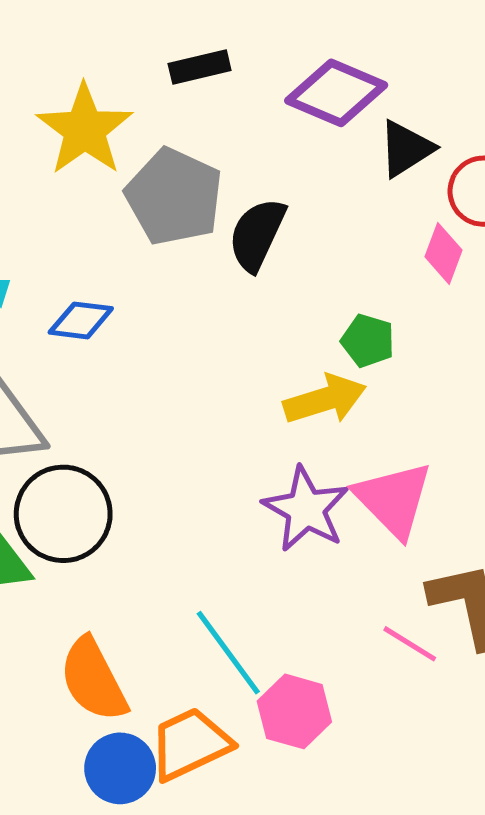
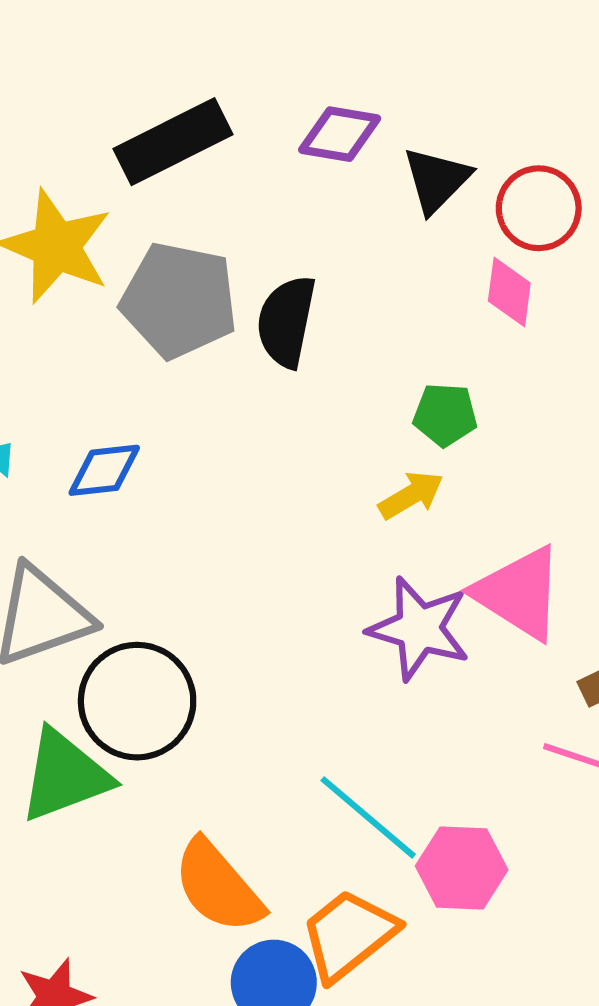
black rectangle: (200, 67) -> (173, 142), size x1.6
purple diamond: (336, 93) -> (340, 134), size x0.7
yellow arrow: (325, 399) -> (411, 495), size x0.7

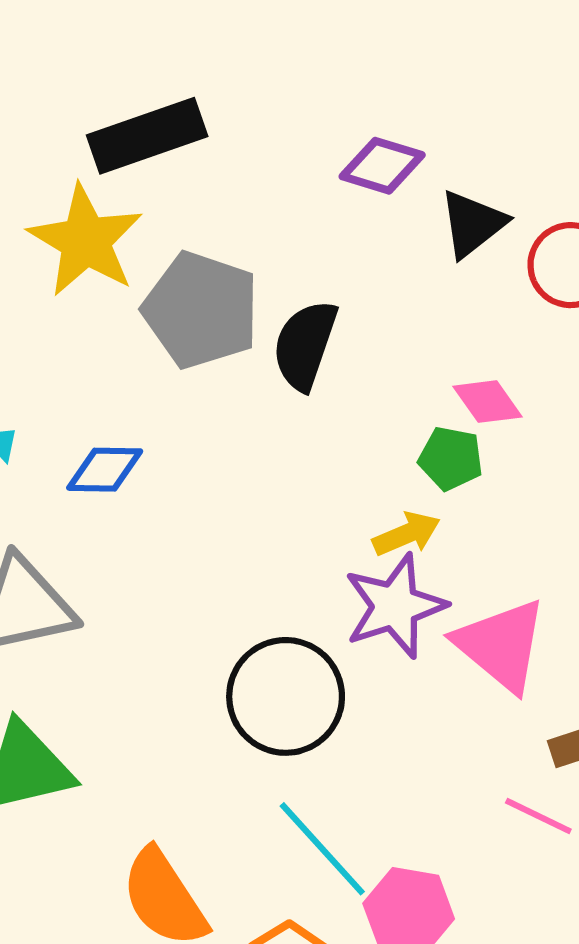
black rectangle: (173, 142) -> (147, 136), moved
pink diamond: (509, 292) -> (488, 402), moved, turned -50
purple star: (419, 629) -> (395, 606), moved, turned 30
black circle: (137, 701) -> (286, 696), moved

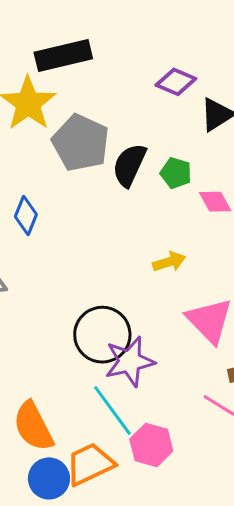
green pentagon: (451, 458) -> (176, 173), moved
blue diamond: (105, 470) -> (26, 215), turned -75
purple star: (395, 606) -> (130, 361), moved

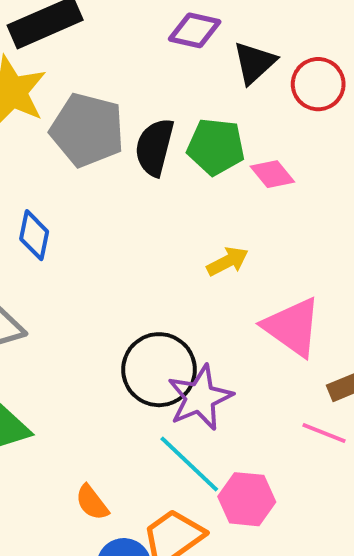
green pentagon: (176, 173) -> (216, 147), size x1.4
orange semicircle: (33, 426) -> (92, 502), size x0.6

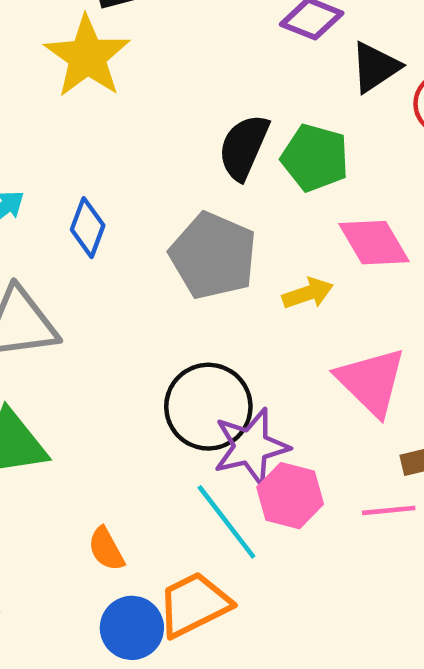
gray pentagon: (87, 130) -> (213, 256), moved
pink diamond: (272, 174) -> (374, 243), moved, size x1.4
pink line: (324, 433) -> (389, 510), turned -36
pink hexagon: (247, 499) -> (290, 496), moved

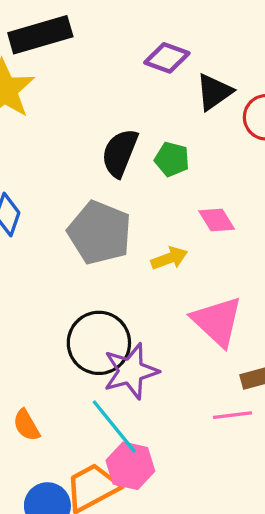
green pentagon: (315, 158) -> (172, 159), size x0.7
pink diamond: (374, 243) -> (217, 220), size x0.7
pink hexagon: (290, 496) -> (130, 466), moved
orange semicircle: (106, 549) -> (26, 425), moved

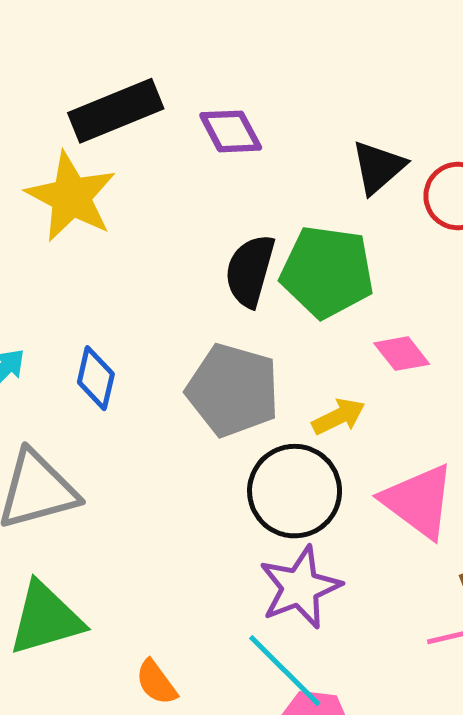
purple diamond: (167, 58) -> (231, 131), moved, turned 48
green pentagon: (172, 159) -> (327, 272), size x1.8
black circle: (99, 343) -> (295, 491), moved

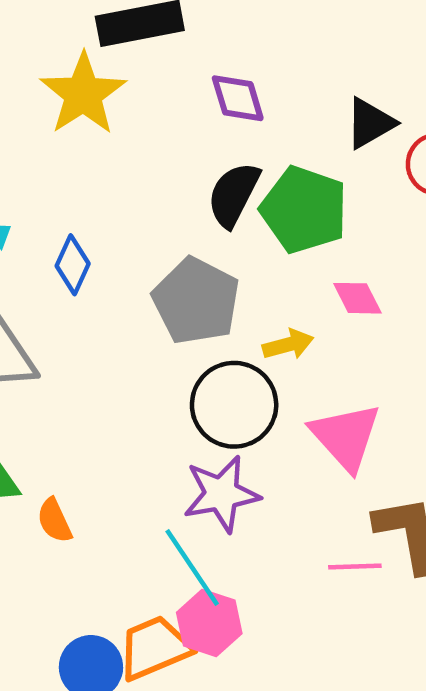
purple diamond: (231, 131) -> (238, 98), moved
orange semicircle: (156, 682) -> (54, 521), moved

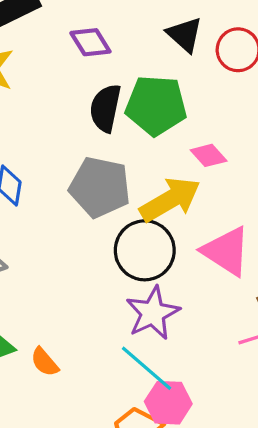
black triangle: (370, 123) -> (185, 35), turned -33
yellow arrow: (288, 345) -> (170, 200), size x1.8

